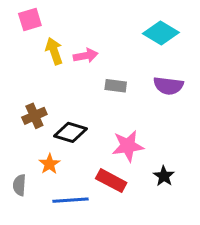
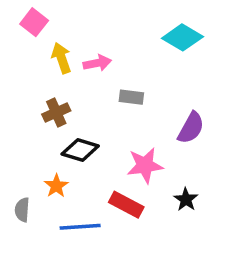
pink square: (30, 20) -> (34, 22), turned -35
purple semicircle: (168, 86) -> (191, 128), moved, turned -68
brown cross: (34, 116) -> (56, 113), moved

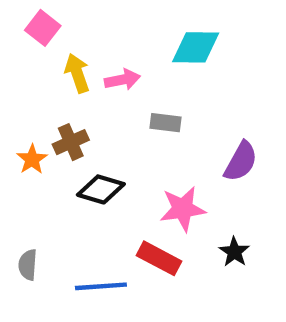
cyan diamond: (182, 37) -> (196, 47), moved, turned -30
orange star: (56, 186) -> (32, 159), moved

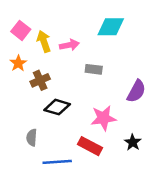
pink square: (43, 28) -> (21, 30), moved
orange star: (32, 159) -> (18, 63), moved
gray semicircle: (28, 265) -> (32, 138), moved

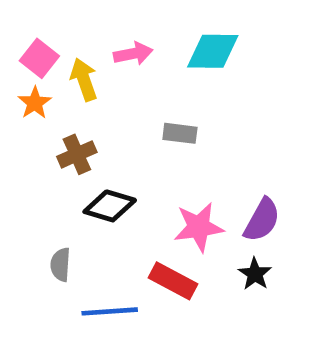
pink arrow: (69, 45) -> (133, 54), moved
orange star: (18, 63) -> (35, 103), moved
purple semicircle: (136, 91) -> (262, 220), moved

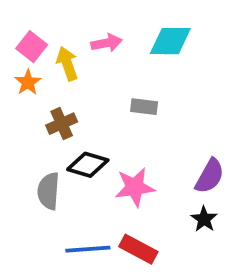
pink star: (199, 227) -> (135, 187), moved
gray semicircle: (60, 265) -> (48, 191), moved, size x1.4
red rectangle: (173, 281) -> (138, 249), moved

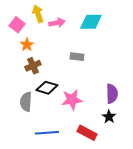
yellow arrow: (67, 64) -> (38, 14), moved
orange star: (28, 82) -> (27, 45), moved
purple semicircle: (210, 176) -> (112, 94), turned -30
red rectangle: (138, 249) -> (87, 133), moved

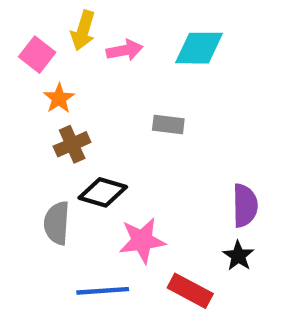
yellow arrow: (38, 14) -> (83, 31), turned -144
pink star: (72, 100) -> (142, 241), moved

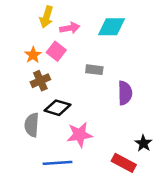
pink square: (37, 55) -> (56, 51), moved
purple semicircle: (245, 206) -> (125, 93), moved
black star: (238, 256) -> (143, 143), moved
red rectangle: (190, 291) -> (124, 163), moved

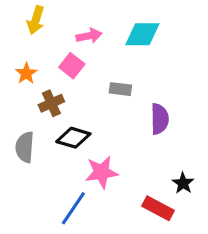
yellow arrow: (46, 17) -> (36, 20), moved
orange star: (33, 55) -> (26, 73), moved
gray semicircle: (32, 125) -> (25, 147), moved
blue line: (58, 163) -> (73, 208), turned -52

